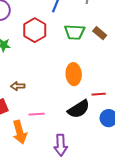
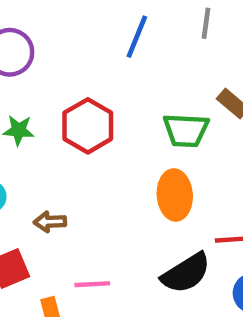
red hexagon: (35, 30) -> (88, 126), moved
green trapezoid: (75, 32) -> (186, 130), moved

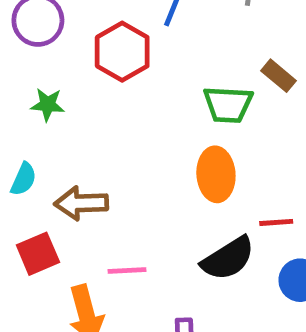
red hexagon: (88, 126) -> (122, 52), moved
brown arrow: (50, 222) -> (81, 203), size x1.5

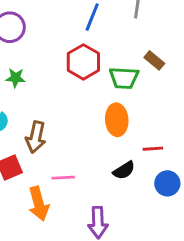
red hexagon: (122, 52) -> (83, 62), moved
brown arrow: (81, 203) -> (36, 137), turned -76
black semicircle: (228, 259) -> (124, 170), size x0.7

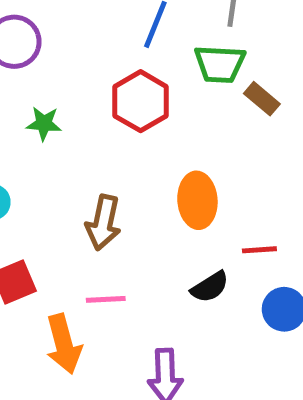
green star: (16, 78) -> (44, 123), moved
green trapezoid: (124, 78) -> (220, 64), moved
brown arrow: (36, 137) -> (103, 223), moved

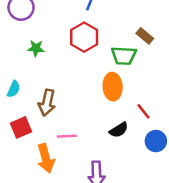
green trapezoid: (220, 64) -> (124, 56), moved
brown arrow: (103, 223) -> (47, 103), moved
red line: (259, 250) -> (143, 111), turned 56

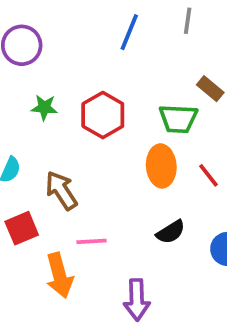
red hexagon: (84, 37) -> (103, 115), moved
brown arrow: (47, 103) -> (61, 190), turned 135
red line: (143, 111) -> (208, 175), moved

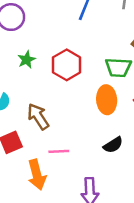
green star: (44, 107) -> (27, 60), turned -30

